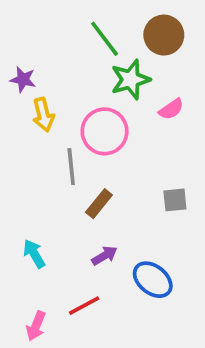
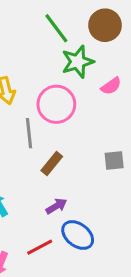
blue ellipse: (153, 280) -> (78, 235), moved

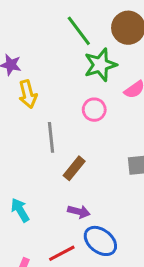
pink circle: (56, 104) -> (94, 110), moved, size x0.6
purple arrow: (56, 206) -> (79, 212), turned 45

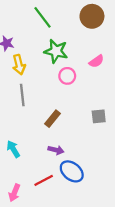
green line: (79, 31) -> (42, 17), moved
green star: (100, 65) -> (56, 51), moved, turned 30
gray line: (51, 137) -> (22, 95), moved

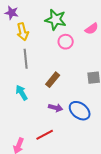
cyan arrow: (13, 149) -> (22, 93), moved
blue ellipse: (72, 171) -> (80, 111), moved

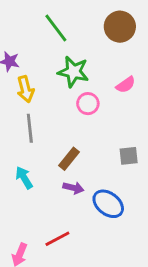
purple arrow: (56, 108) -> (73, 188), moved

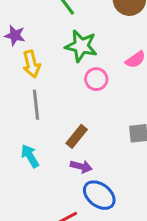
blue ellipse: (108, 204) -> (99, 195), moved

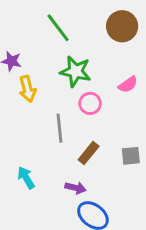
gray line: (36, 105) -> (59, 128), moved
brown rectangle: (77, 136) -> (89, 153), moved

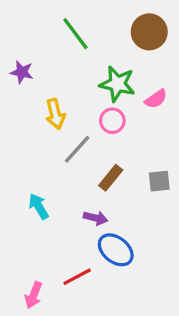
green star: (76, 71) -> (117, 84), moved
yellow arrow: (27, 89) -> (55, 114), moved
gray line: (59, 128) -> (77, 149), turned 48

